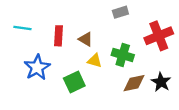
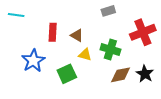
cyan line: (22, 28) -> (16, 15), moved

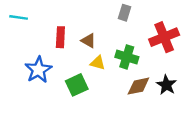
gray rectangle: (108, 11) -> (124, 13), turned -56

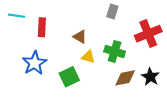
red rectangle: (60, 37) -> (42, 27), moved

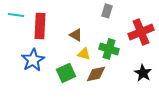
red rectangle: (42, 27) -> (40, 26), size x1.4
brown diamond: (125, 78) -> (96, 74), moved

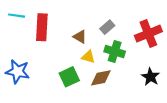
gray rectangle: (107, 11) -> (107, 27), moved, turned 32
blue star: (33, 60) -> (18, 72), moved, turned -30

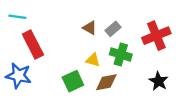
red rectangle: (42, 27) -> (33, 44), moved, turned -30
brown triangle: (80, 37) -> (90, 28), moved

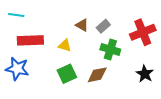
red rectangle: (33, 44) -> (30, 40), turned -65
yellow triangle: (93, 60) -> (65, 45), moved

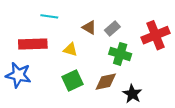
cyan line: (16, 15) -> (49, 16), moved
black star: (145, 74) -> (132, 94), moved

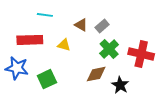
red cross: (155, 35) -> (141, 54), moved, turned 35
green cross: (120, 54) -> (109, 49), turned 30
green square: (73, 81) -> (47, 79), moved

